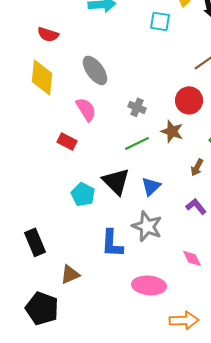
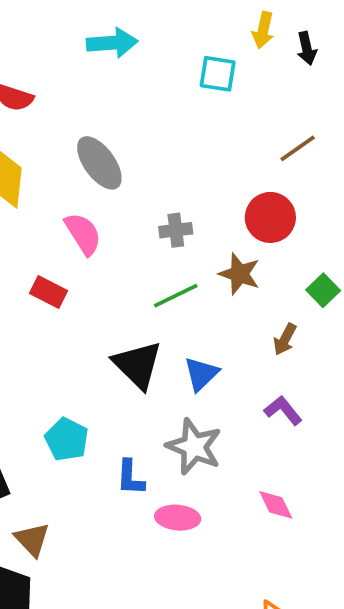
gray cross: (137, 107) -> (176, 230), turned -30
cyan pentagon: (83, 194) -> (67, 439), moved
blue L-shape: (112, 243) -> (130, 478), size x0.7
brown triangle: (70, 274) -> (32, 539), moved, turned -50
pink ellipse: (149, 285) -> (178, 518), moved, size x0.7

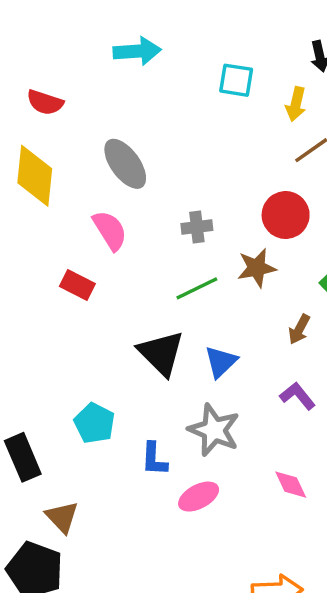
yellow arrow: (263, 30) -> (296, 104), moved
brown star: (239, 274) -> (257, 268), turned -30
pink ellipse: (178, 518) -> (199, 497), turned -33

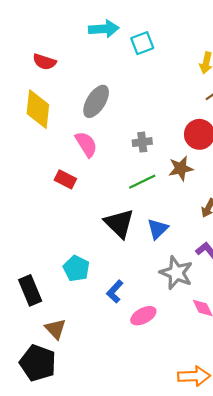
cyan square: (236, 80) -> (142, 43), moved, turned -30
gray ellipse: (125, 164) -> (96, 101), turned 68
gray star: (214, 430) -> (176, 273), moved
blue L-shape: (154, 459) -> (115, 292), turned 40

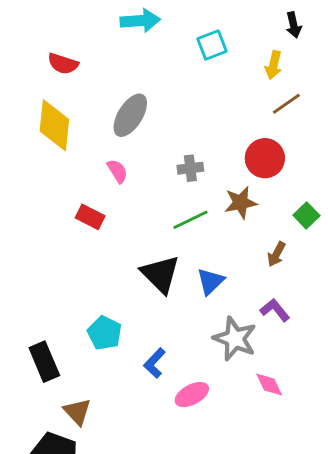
cyan square: (142, 43) -> (212, 45), moved
pink semicircle: (86, 144) -> (117, 171), size x0.7

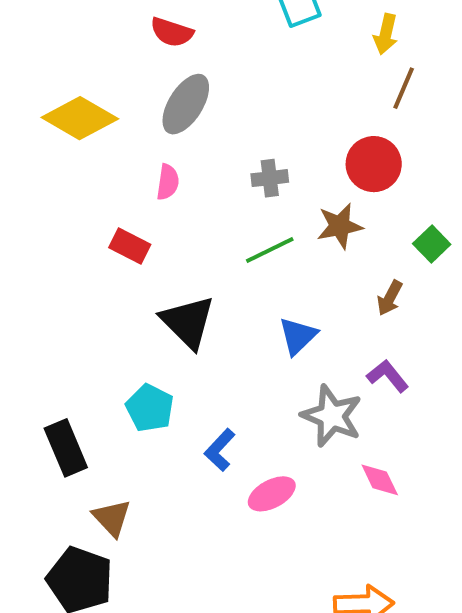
red semicircle: (63, 64) -> (172, 32), moved
brown line: (286, 104) -> (404, 88), turned -32
yellow diamond: (54, 125) -> (80, 118), turned -66
pink semicircle: (117, 171) -> (168, 182), turned 40
black triangle: (160, 274) -> (188, 322), moved

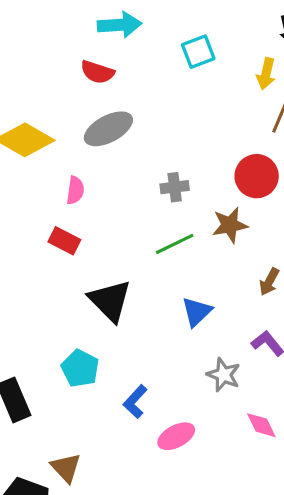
gray ellipse: (186, 104) -> (108, 129), turned 30
pink semicircle: (168, 182) -> (75, 190), moved
gray star: (332, 416) -> (223, 375), size x0.7
brown triangle: (112, 518) -> (66, 468), moved

